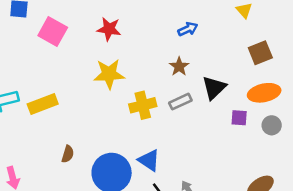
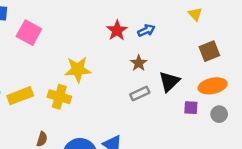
red star: (109, 29) -> (117, 30), moved, turned 30
yellow cross: (143, 105) -> (59, 97), moved, turned 30

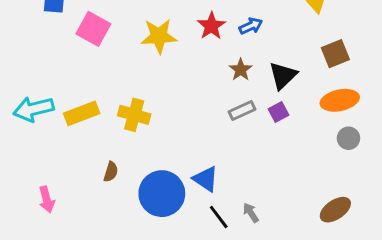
yellow star: (78, 70) -> (159, 36), moved
black triangle: (169, 82) -> (283, 76), moved
purple square: (191, 108) -> (278, 112), moved, turned -32

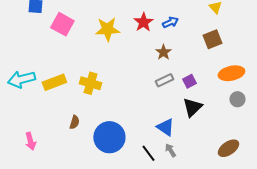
brown square: (335, 54) -> (212, 39), moved
black triangle: (283, 76) -> (192, 107), moved
blue triangle: (206, 179) -> (165, 127), moved

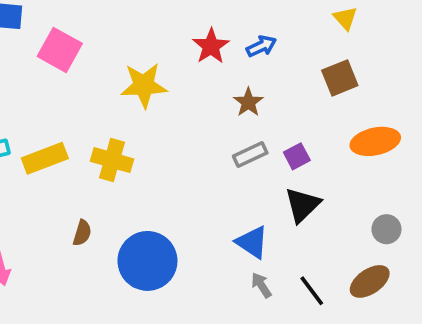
yellow star: (107, 29) -> (144, 85), moved
gray circle: (237, 99) -> (386, 229), moved
black line: (148, 153) -> (312, 291), moved

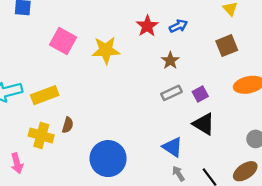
pink square: (60, 50) -> (63, 41), moved
yellow cross: (112, 160) -> (41, 135), moved
black triangle: (302, 205) -> (204, 124), turned -45
brown semicircle: (82, 233) -> (68, 125), moved

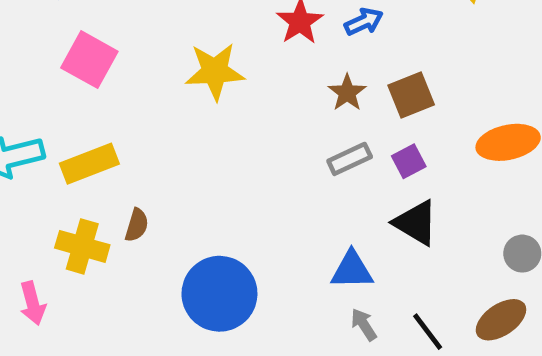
pink square: (63, 41) -> (89, 60), moved
brown square: (227, 46) -> (411, 95), moved
blue triangle: (173, 147) -> (352, 270), turned -35

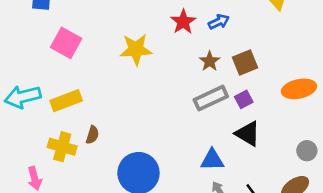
gray rectangle: (350, 159) -> (211, 98), size x1.4

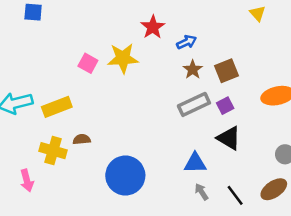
red star: (183, 22) -> (153, 27), moved
blue arrow: (219, 22) -> (186, 42), moved
pink square: (66, 43) -> (88, 63), moved, size x0.7
brown semicircle: (92, 135) -> (82, 139), turned -112

